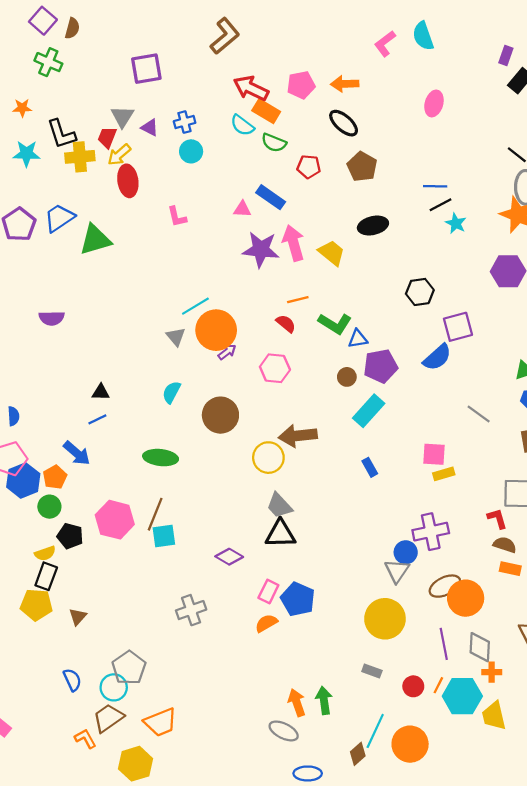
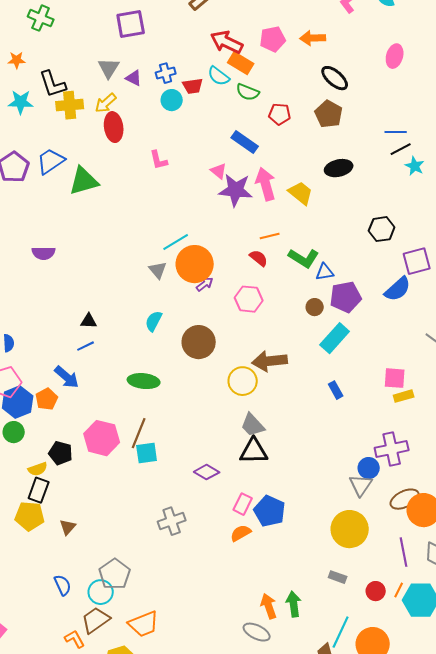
black ellipse: (344, 123) -> (335, 78), moved
red trapezoid: (107, 137) -> (193, 86), moved, turned -120
pink triangle: (242, 209) -> (219, 171), moved, turned 36
green circle: (49, 507) -> (14, 432), moved

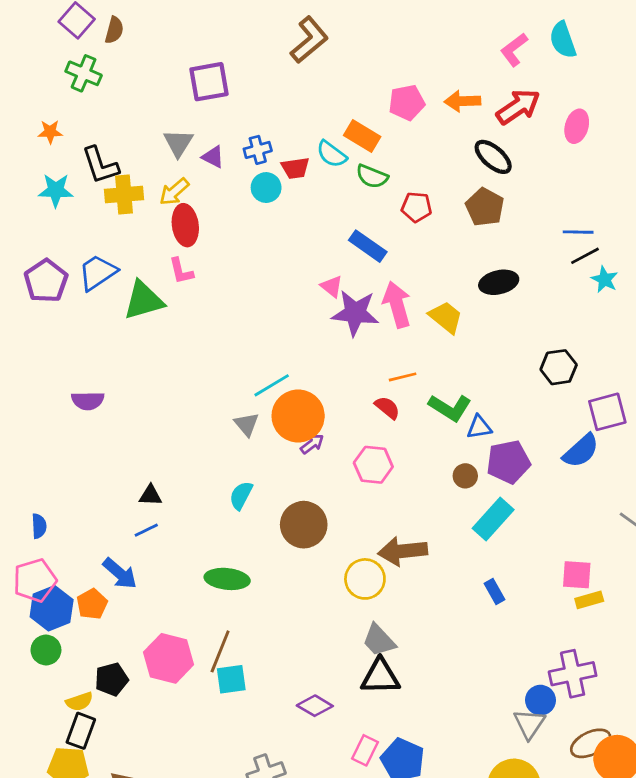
red arrow: (227, 42) -> (518, 107), moved, turned 120
pink L-shape: (159, 160) -> (181, 271), moved
black pentagon: (61, 453) -> (111, 679), turned -30

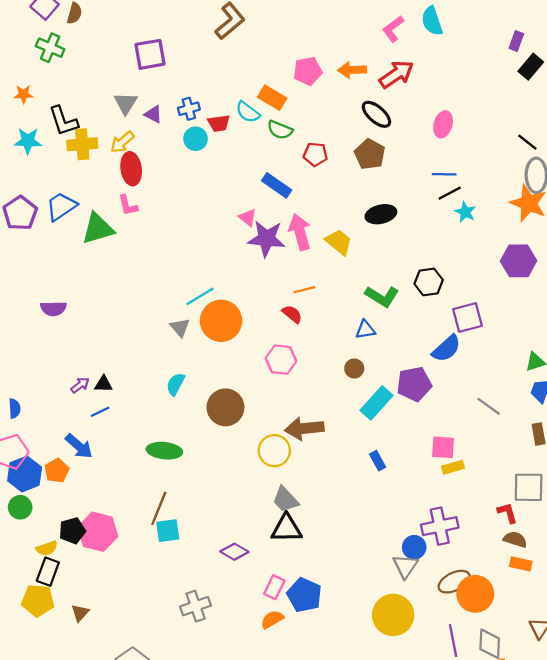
pink ellipse: (577, 126) -> (443, 124), moved
green L-shape: (450, 408) -> (382, 296), moved
purple arrow: (312, 444) -> (80, 385), moved
purple pentagon: (508, 462) -> (414, 384), moved
pink hexagon: (169, 658) -> (98, 532), moved

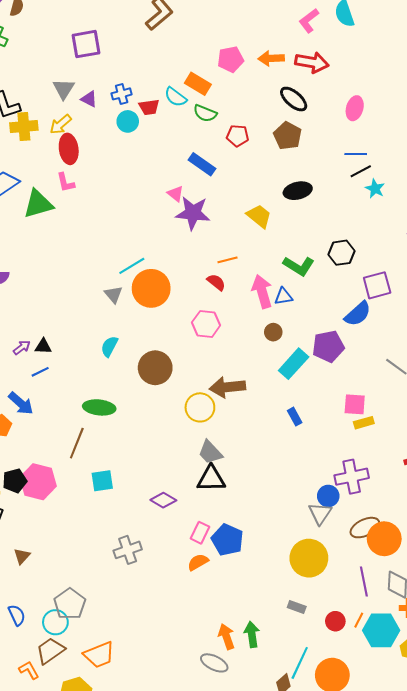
red arrow: (396, 74) -> (312, 62), turned 44
pink arrow: (300, 232) -> (262, 291), moved
brown line: (159, 508) -> (77, 443), moved

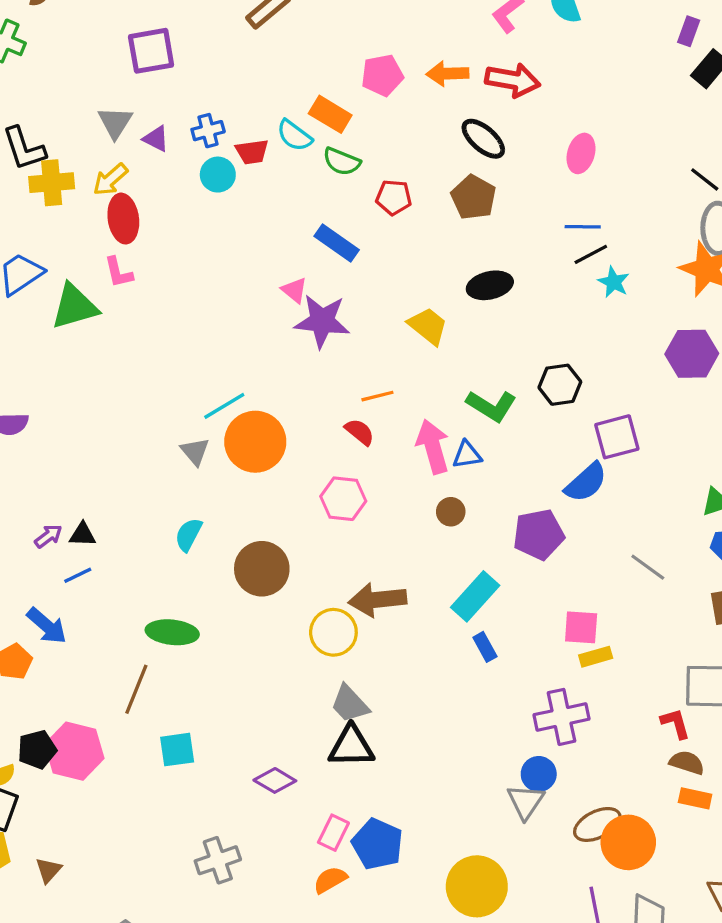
cyan rectangle: (294, 364) -> (475, 596), moved
purple cross: (352, 477) -> (561, 717), moved
yellow circle: (309, 558) -> (477, 886), moved

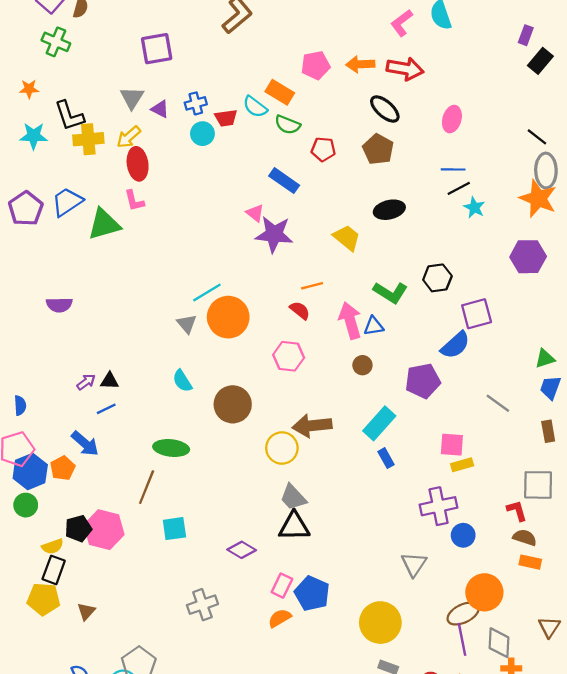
cyan semicircle: (188, 535) -> (182, 381), turned -60
blue circle: (539, 774) -> (463, 535), moved
brown ellipse: (597, 824) -> (463, 614), moved

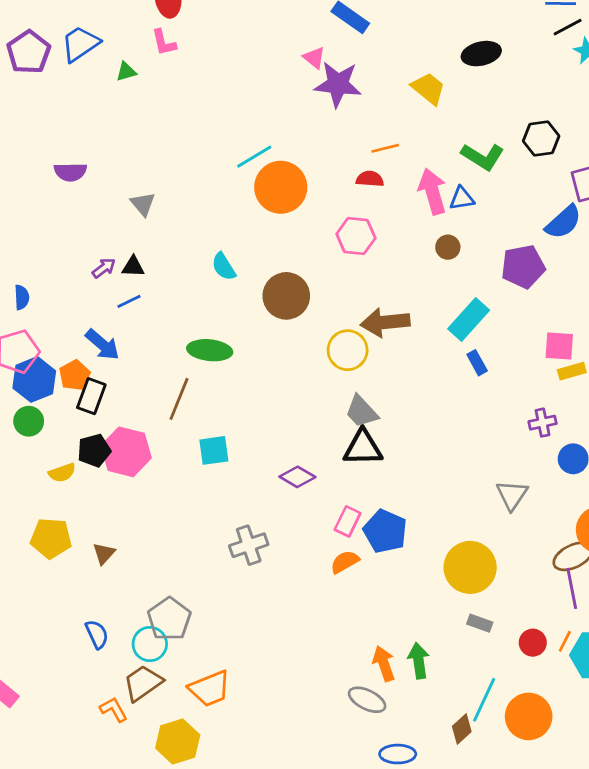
green triangle: (104, 224) -> (126, 72), size x0.5
red semicircle: (300, 310) -> (370, 179), turned -35
gray triangle: (187, 324) -> (143, 204), moved
purple cross: (439, 506) -> (543, 423), size x0.6
black rectangle: (54, 570) -> (91, 396), moved

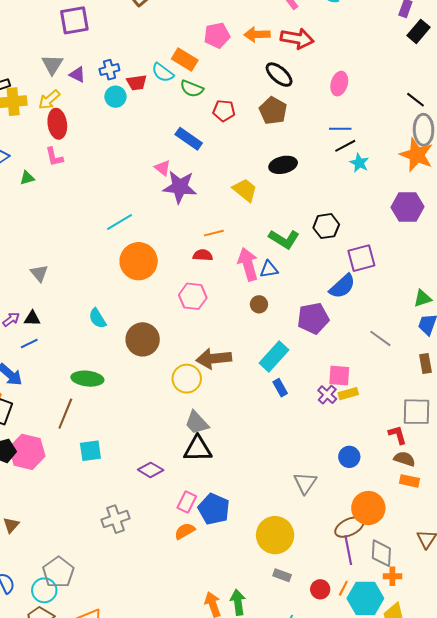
cyan line: (254, 157) -> (120, 222), moved
purple cross: (543, 423) -> (327, 395), moved, turned -36

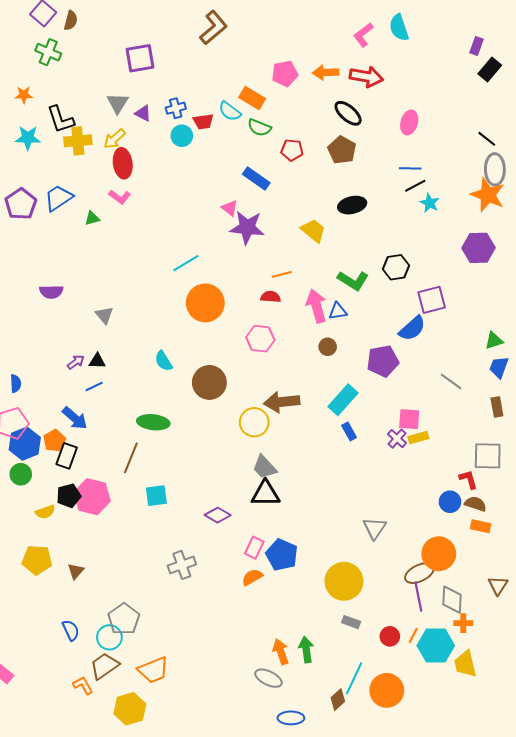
pink L-shape: (54, 157) -> (120, 197), turned -40
blue circle: (349, 457) -> (450, 502), moved

